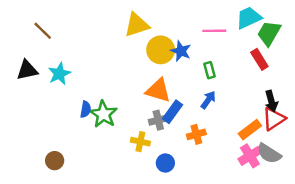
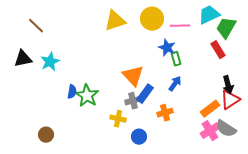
yellow circle: (161, 50) -> (152, 19), moved
blue star: (181, 51) -> (167, 48), moved
orange triangle: (158, 90) -> (133, 76), turned 30

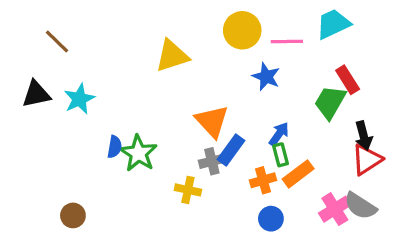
yellow triangle: (115, 21) -> (172, 56), moved
green trapezoid: (226, 28) -> (330, 102), moved
green rectangle: (176, 59) -> (281, 155), moved
orange rectangle: (210, 109) -> (298, 174), moved
blue circle: (139, 137) -> (271, 219), moved

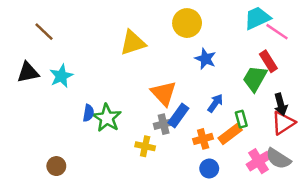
pink line: (287, 41) -> (277, 32), moved, turned 35
green rectangle: (281, 155) -> (241, 119), moved

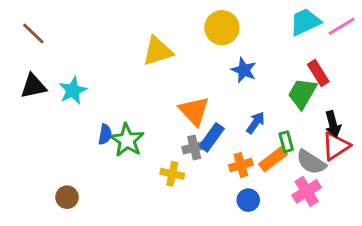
brown line: (44, 32) -> (33, 34), moved
pink line: (277, 32) -> (342, 26), moved, turned -65
gray semicircle: (278, 159) -> (311, 162), moved

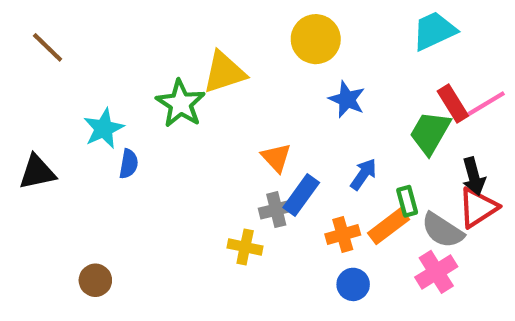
pink line: (342, 26) -> (486, 104), moved
black triangle: (33, 86) -> (37, 172), moved
orange triangle: (194, 111) -> (276, 158), size x0.7
blue semicircle: (105, 134) -> (129, 164), moved
green star: (127, 140) -> (181, 104), moved

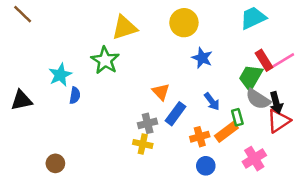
brown line: (48, 47) -> (23, 14), moved
yellow triangle: (224, 72) -> (125, 28), moved
blue arrow: (364, 174) -> (212, 102), turned 108
gray cross: (276, 210) -> (148, 123), moved
gray semicircle: (443, 230) -> (258, 99), moved

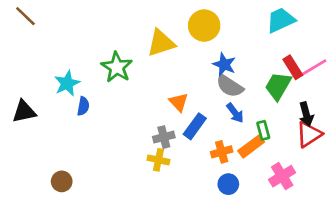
yellow triangle: (125, 28) -> (161, 43), moved
gray semicircle: (258, 99) -> (230, 86), moved

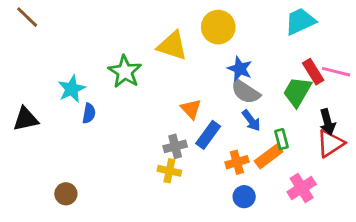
yellow triangle: (161, 43) -> (172, 46), turned 36
pink line: (314, 67) -> (336, 72), turned 45

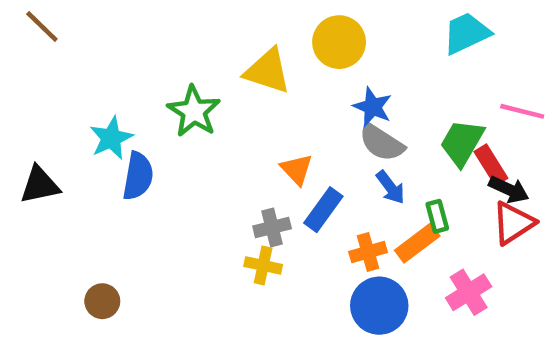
red rectangle: (313, 72) -> (491, 165), moved
blue semicircle: (89, 113) -> (138, 176), size x1.5
black arrow: (327, 122) -> (509, 189), turned -50
blue circle: (244, 197) -> (379, 306), size x1.6

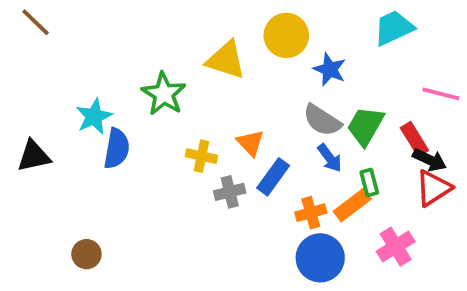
blue star: (373, 107) -> (330, 69), moved
green trapezoid: (462, 143) -> (365, 126), moved
yellow cross: (263, 265) -> (201, 156), moved

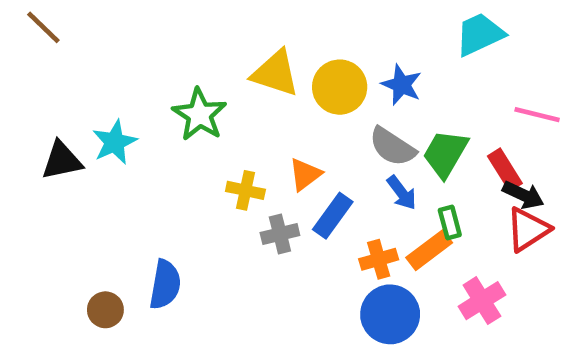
yellow circle: (286, 35) -> (340, 87), moved
orange triangle: (250, 143) -> (305, 174), turned 36
blue semicircle: (117, 149) -> (165, 285), moved
black triangle: (34, 156) -> (62, 161), moved

